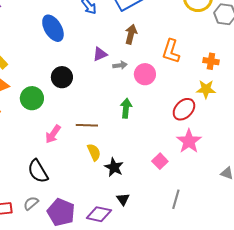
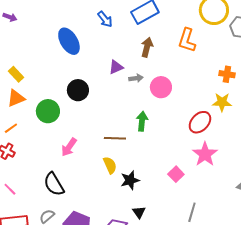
orange L-shape: (171, 51) -> (187, 40), moved
brown line: (87, 125) -> (115, 138), moved
black star: (114, 167) -> (130, 180), turned 30

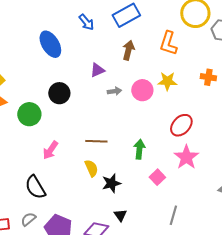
gray arrow: (136, 78) -> (114, 91), moved
yellow star: (222, 102) -> (167, 81), moved
green arrow: (142, 121) -> (139, 149), moved

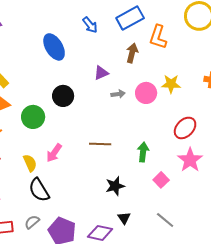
orange L-shape: (168, 43) -> (158, 37), moved
yellow semicircle: (91, 168) -> (30, 163), moved
gray line: (173, 215) -> (165, 220), moved, turned -66

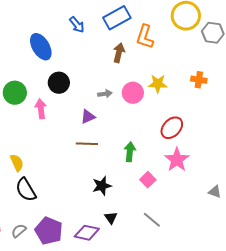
purple triangle: (101, 73) -> (88, 117), moved
black circle: (63, 96) -> (59, 83), moved
green circle: (33, 117) -> (15, 93), moved
pink arrow: (54, 153) -> (41, 109), moved, turned 138
gray semicircle: (32, 222) -> (19, 231), moved

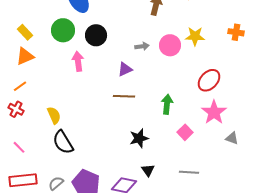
green circle: (15, 93) -> (63, 30), moved
gray triangle: (215, 192) -> (232, 138), moved
gray line: (152, 220) -> (189, 172), turned -36

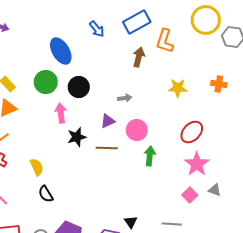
pink circle: (170, 45) -> (137, 130), moved
pink square: (185, 132) -> (190, 195), moved
black star: (139, 138) -> (77, 137), moved
black semicircle: (63, 142) -> (46, 194), size x0.7

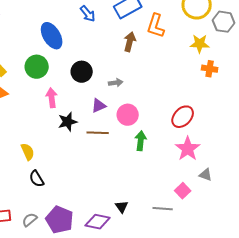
black circle: (79, 87) -> (82, 72), moved
yellow star: (178, 88) -> (200, 44), moved
pink square: (190, 195) -> (183, 191), moved

